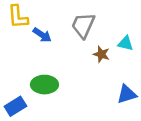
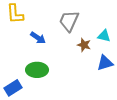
blue arrow: (42, 35) -> (38, 38), moved
blue triangle: (127, 94) -> (105, 63), moved

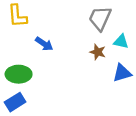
gray trapezoid: (69, 21) -> (100, 18), moved
green ellipse: (37, 70) -> (19, 74), moved

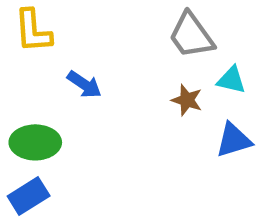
gray trapezoid: (100, 18) -> (191, 35), turned -60

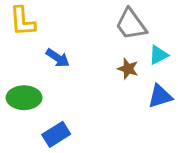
cyan triangle: (231, 80) -> (159, 55), turned -40
blue rectangle: (29, 196) -> (56, 134), moved

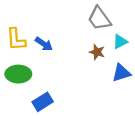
yellow L-shape: (23, 21) -> (16, 39), moved

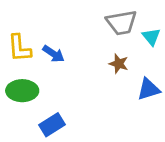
gray trapezoid: (99, 19) -> (122, 23), turned -64
cyan triangle: (120, 42) -> (151, 37), moved, turned -42

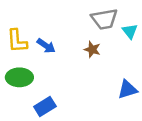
brown star: (119, 64) -> (92, 49), moved
blue triangle: (148, 89) -> (127, 89), moved

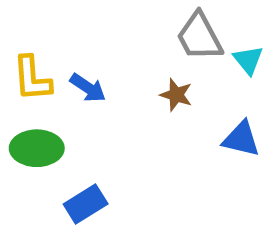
gray trapezoid: (104, 19) -> (199, 37), turned 72
blue triangle: (127, 89) -> (241, 139), moved, turned 30

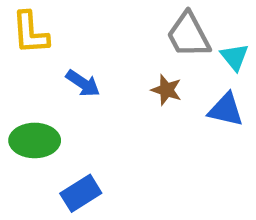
yellow L-shape: (32, 79) -> (30, 33), moved
blue triangle: (241, 139) -> (226, 110), moved

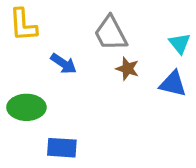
gray trapezoid: (188, 35) -> (111, 33), moved
blue rectangle: (81, 193) -> (62, 148), turned 36

